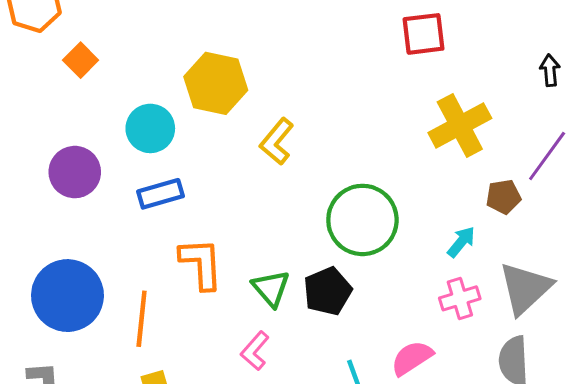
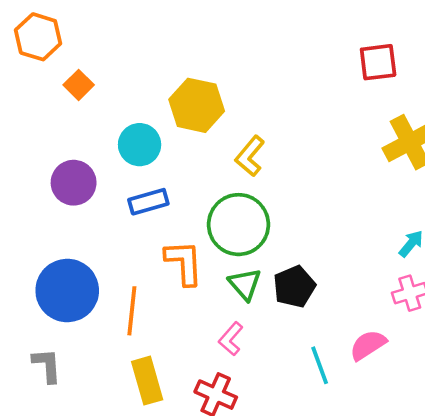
green circle: (362, 220) -> (238, 225), moved

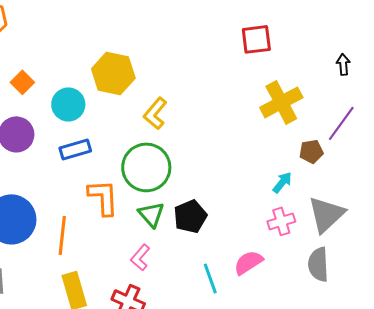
orange square: (79, 85) -> (22, 82), moved

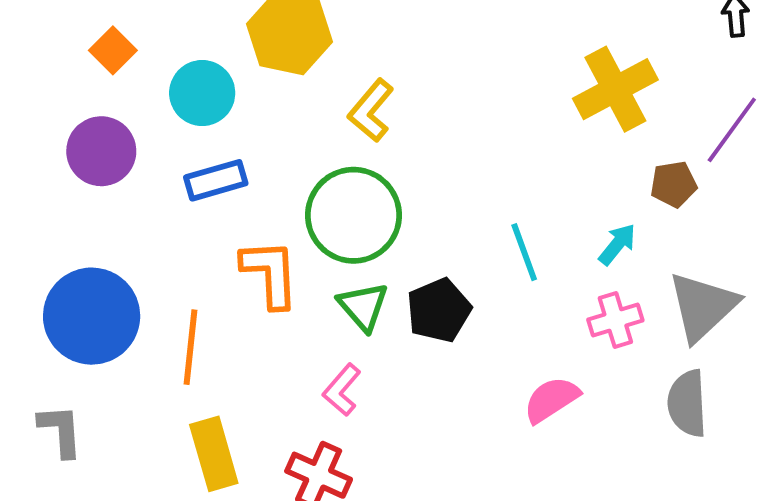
cyan line: (210, 278) -> (524, 252), moved

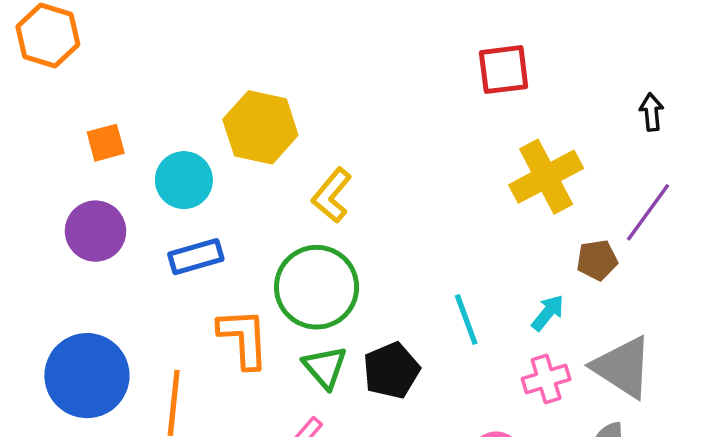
orange square: (113, 50) -> (106, 143), turned 30
gray triangle: (703, 306) -> (623, 367), turned -44

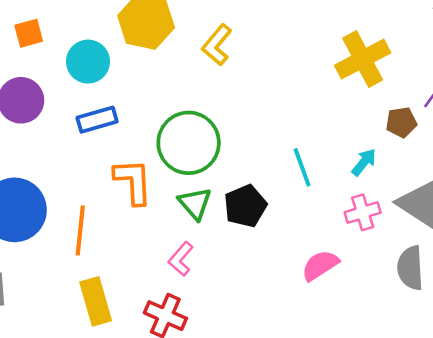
yellow L-shape: (332, 195) -> (217, 45), moved

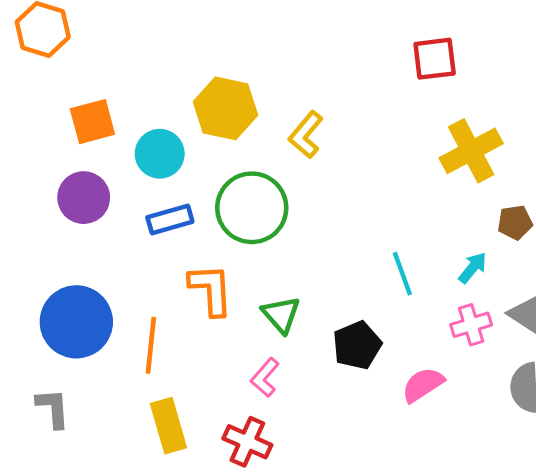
orange square: (29, 33) -> (92, 122), size x1.4
green circle: (189, 143) -> (252, 208), moved
black pentagon: (245, 206) -> (357, 345), moved

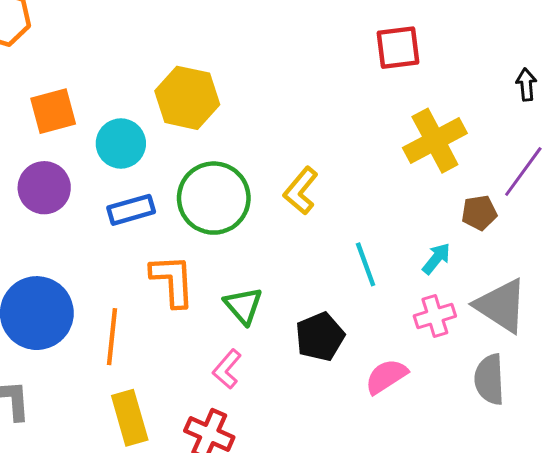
yellow L-shape: (306, 135) -> (301, 191), moved

